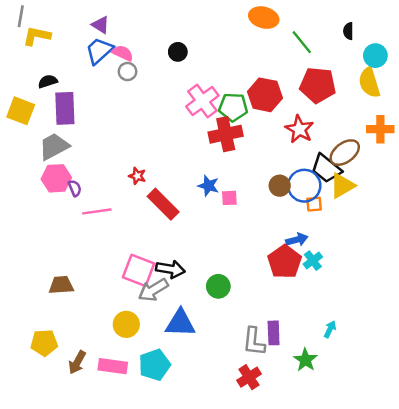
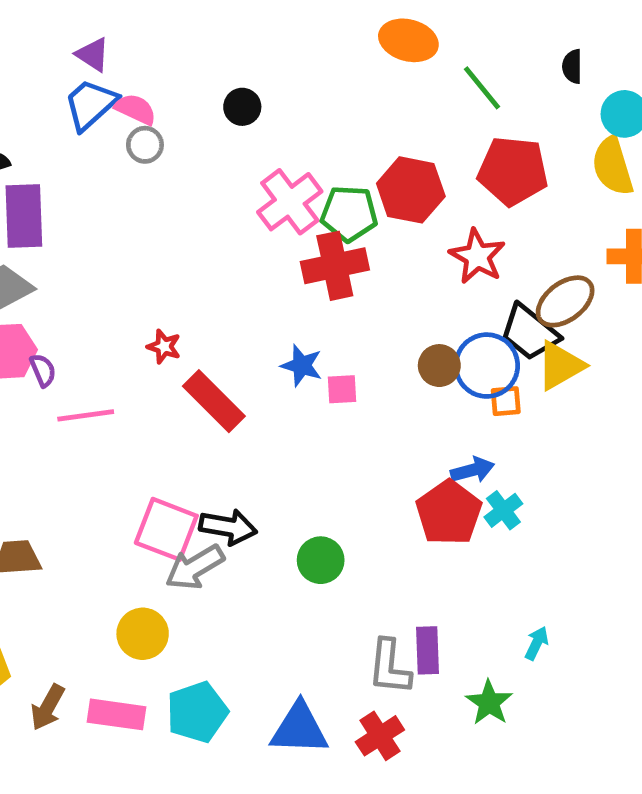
blue triangle: (180, 323) -> (299, 729), moved

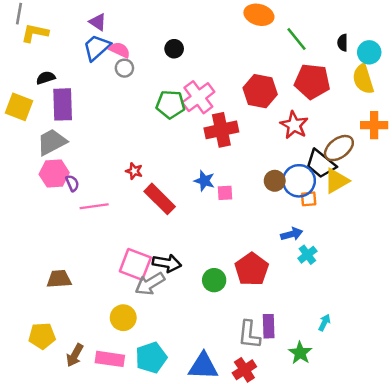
black semicircle: (572, 66) -> (343, 43), moved
green pentagon: (349, 214) -> (170, 104), moved
red pentagon: (449, 513) -> (252, 269), moved

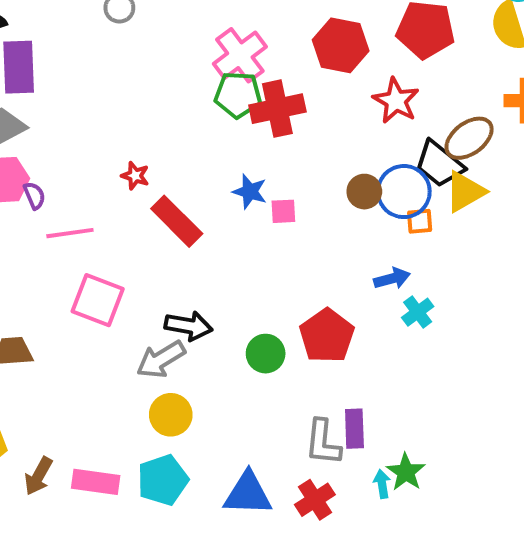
green pentagon: (170, 104) -> (238, 95), moved
pink square: (135, 264) -> (98, 300), moved
yellow circle: (123, 318) -> (171, 415), moved
cyan arrow: (324, 323) -> (382, 484), moved, turned -35

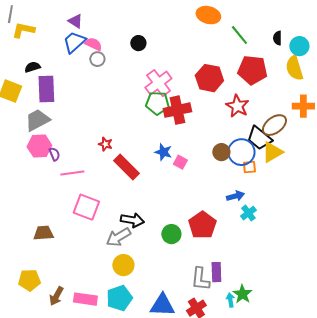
pink square: (283, 211) -> (180, 162), turned 32

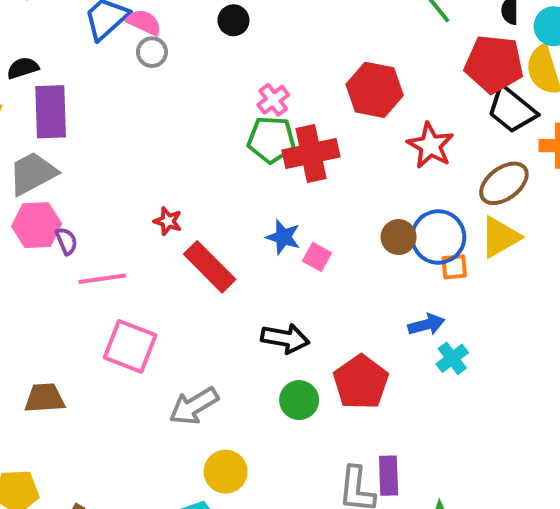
red pentagon: (252, 70) -> (494, 64), moved
pink cross: (158, 83) -> (273, 100), size x0.6
black trapezoid: (259, 138) -> (512, 110), moved
black arrow: (132, 220) -> (285, 338), moved
yellow circle: (123, 265) -> (226, 472), moved

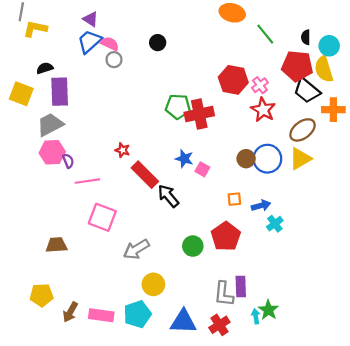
pink cross: (273, 100) -> (260, 85), moved
orange square: (454, 267) -> (234, 199), moved
black arrow: (285, 338) -> (168, 196), moved, turned -140

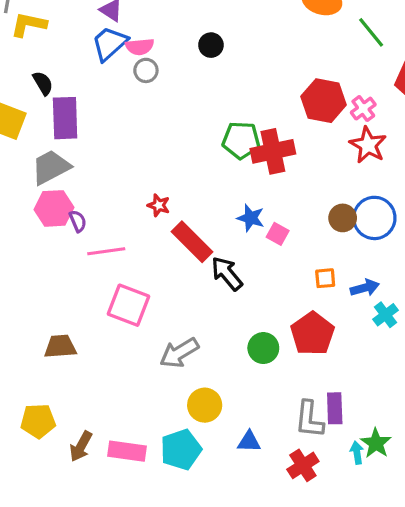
pink semicircle: (110, 44) -> (140, 47), turned 150
black semicircle: (45, 68) -> (43, 83), turned 77
blue triangle: (183, 322) -> (249, 442), moved, size x0.6

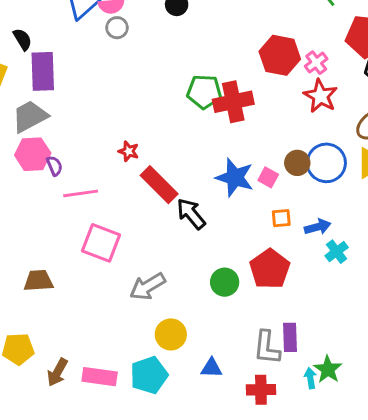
blue star: (251, 218) -> (235, 177), moved, size x1.5
pink square: (278, 234) -> (268, 177), moved
red cross: (303, 465) -> (261, 390), turned 32

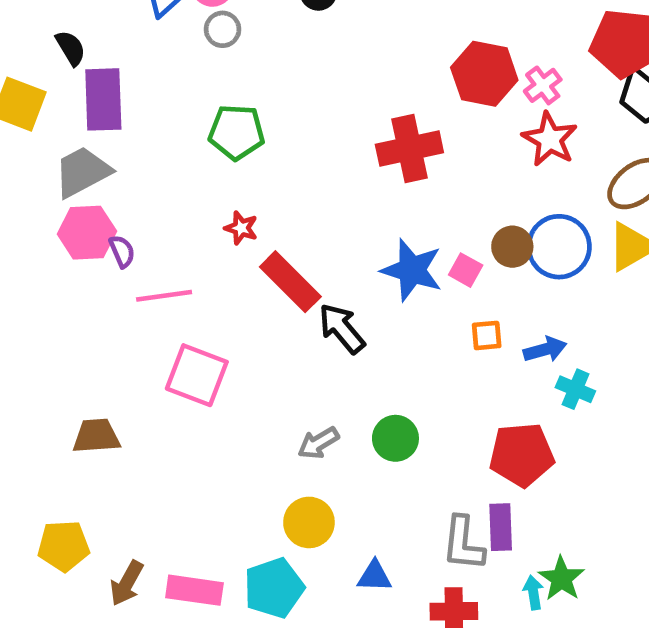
green pentagon: (204, 92) -> (237, 132), moved
cyan cross: (337, 252) -> (575, 389), turned -30
red pentagon: (270, 269) -> (522, 455), moved, turned 30
gray arrow: (148, 286) -> (318, 443), moved, size x0.7

